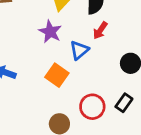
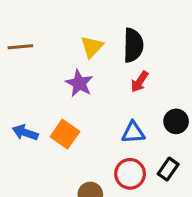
blue triangle: (79, 50) -> (133, 133), moved, turned 36
orange square: (57, 75) -> (65, 134), moved

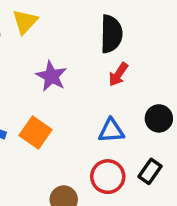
yellow triangle: (92, 47) -> (25, 22), moved

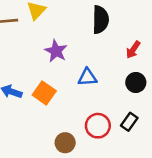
red arrow: (118, 74) -> (133, 50), moved
blue triangle: (111, 131) -> (87, 77), moved

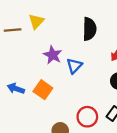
blue triangle: (87, 77) -> (74, 66), moved, turned -42

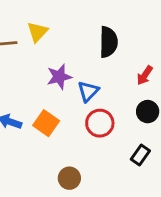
purple star: (53, 55) -> (59, 77), turned 30
red circle: (87, 117) -> (100, 123), moved

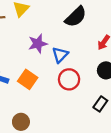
black semicircle: (108, 42) -> (76, 17), turned 45
brown circle: (69, 178) -> (21, 122), moved

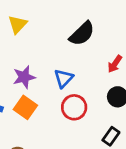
purple star: (38, 44) -> (24, 77), moved

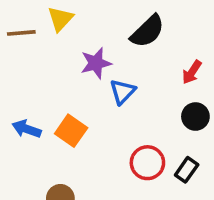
purple star: (24, 77) -> (96, 63), moved
red circle: (74, 107) -> (147, 163), moved

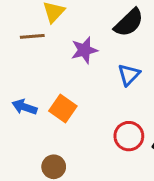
brown line: (21, 33) -> (32, 36), moved
blue triangle: (123, 92) -> (129, 75), moved

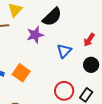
black semicircle: (129, 23) -> (52, 17), moved

